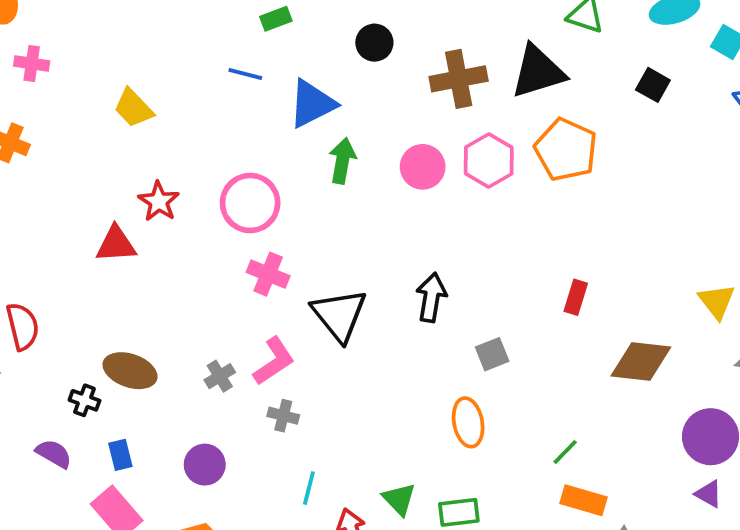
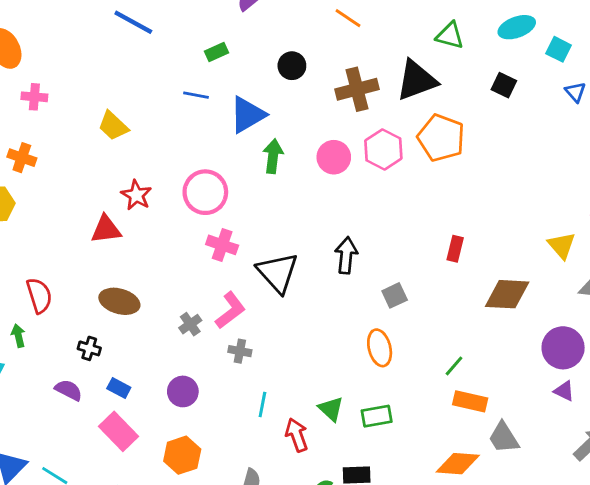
brown ellipse: (130, 371) -> (119, 301), moved
blue rectangle: (120, 455) -> (119, 388), turned -45

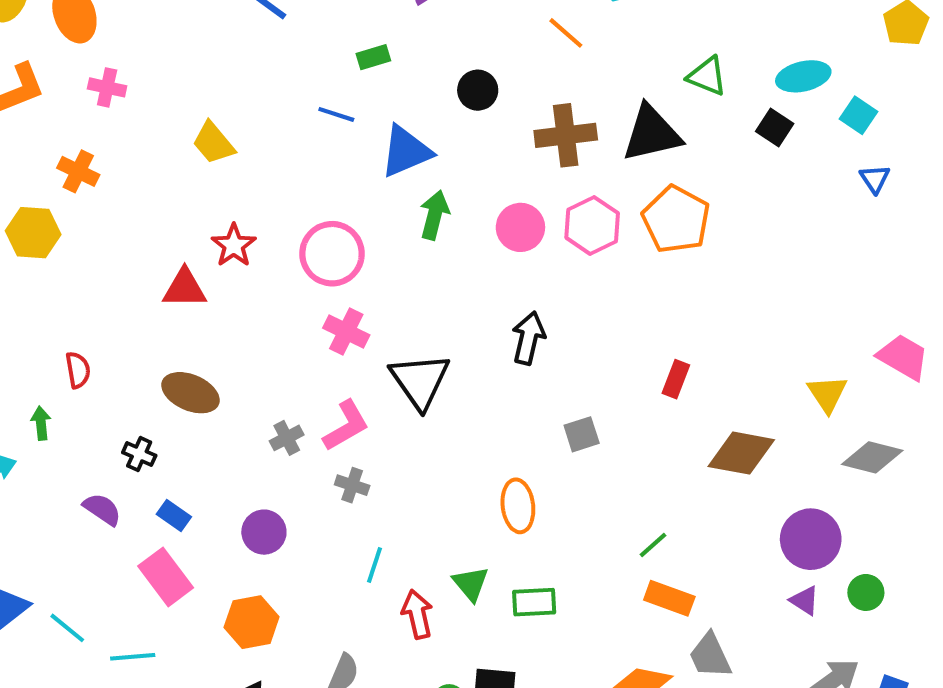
black square: (504, 85) -> (775, 127), moved
black arrow: (346, 255) -> (528, 338), moved
red semicircle: (39, 296) -> (78, 370), size x0.7
orange ellipse: (380, 348) -> (518, 506), moved

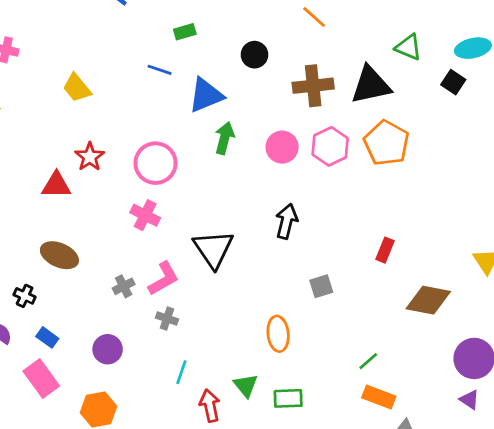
pink cross: (346, 332) -> (145, 215), moved

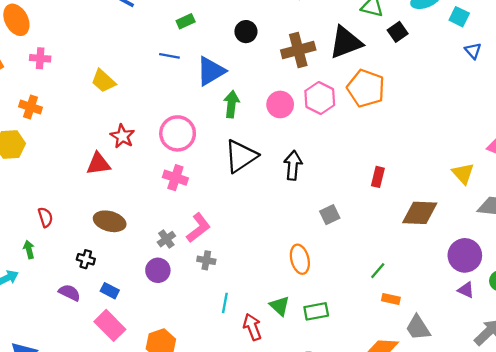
black square: (453, 82) -> (398, 32), moved, turned 30
black triangle: (213, 249) -> (241, 156), moved, turned 39
purple circle: (108, 349) -> (158, 270), moved
orange rectangle: (379, 397) -> (391, 299), size x0.7

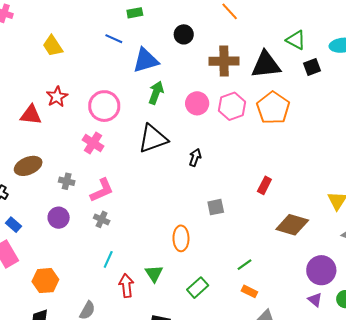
black arrow: (293, 165) -> (195, 157), size x0.7
brown ellipse: (110, 221) -> (28, 166), turned -52
gray cross: (166, 239) -> (67, 181), moved, turned 35
green rectangle: (316, 311) -> (198, 288), moved, turned -45

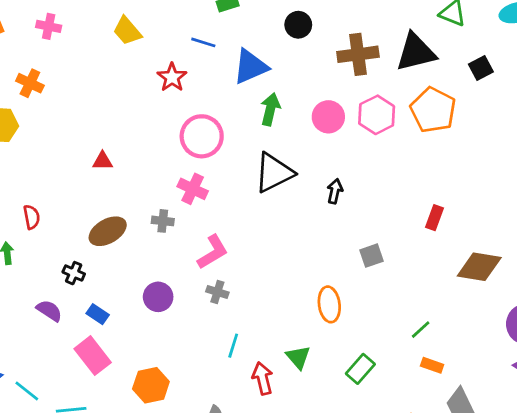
yellow trapezoid: (53, 46) -> (127, 31), moved
black square: (312, 67) -> (481, 68), moved
red star: (57, 97) -> (172, 77), moved
red triangle: (31, 115) -> (103, 161), size x0.7
gray cross: (67, 181) -> (163, 221), moved

